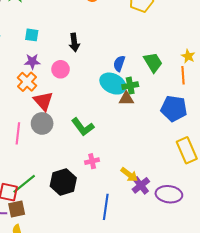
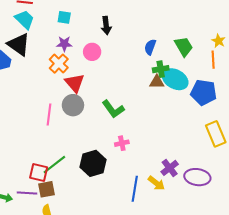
cyan ellipse: (113, 84) -> (175, 79), moved
yellow arrow: (129, 175) -> (156, 183), moved

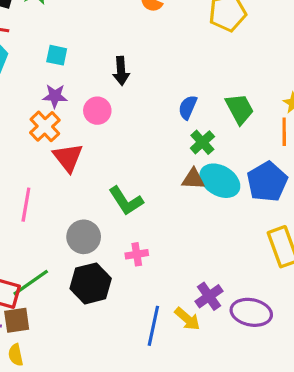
green cross: (161, 69) -> (202, 142), turned -35
cyan ellipse: (175, 79) -> (220, 181), moved
brown triangle: (157, 82) -> (193, 179), moved
blue pentagon: (204, 92) -> (267, 182), turned 30
gray circle: (73, 105) -> (84, 237), moved

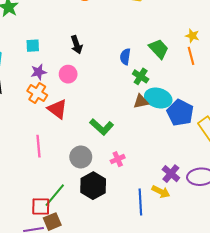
blue pentagon: (267, 182) -> (180, 113), moved

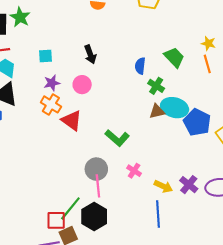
pink line: (39, 146) -> (98, 186), moved
pink cross: (118, 159) -> (134, 171), turned -32
black hexagon: (93, 186) -> (94, 217), moved
yellow arrow: (161, 192) -> (163, 186), moved

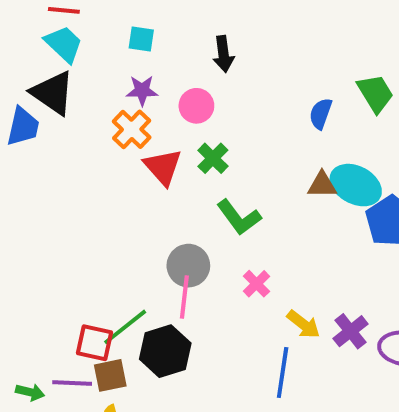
blue semicircle: (140, 66) -> (321, 114), moved
green cross: (156, 86) -> (213, 158), moved

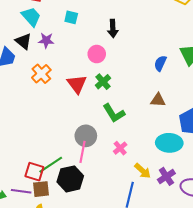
purple star: (142, 90) -> (46, 40), moved
black triangle: (53, 93) -> (23, 41), size x0.7
orange cross: (132, 129) -> (41, 74), moved
cyan ellipse: (356, 185) -> (169, 143), moved, turned -30

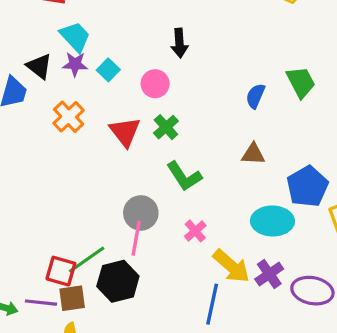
cyan trapezoid: (31, 17) -> (75, 37), moved
cyan square: (71, 17) -> (108, 70), moved, turned 32
yellow arrow: (143, 171) -> (231, 266), size x1.4

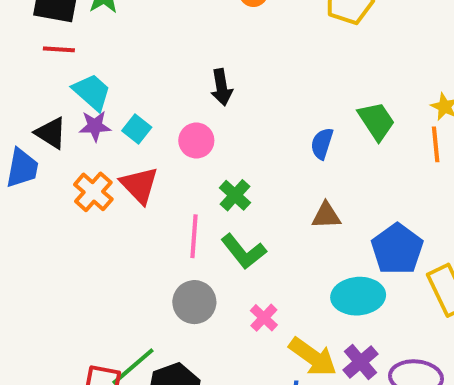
green cross: (166, 127) -> (235, 195), moved
red triangle: (125, 132) -> (139, 185), moved
pink line: (136, 238) -> (194, 236), moved

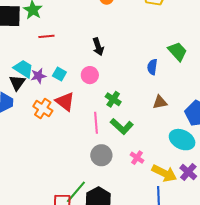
red line: (59, 49) -> (46, 36), moved
cyan trapezoid: (92, 92) -> (23, 69), moved
black triangle: (51, 133) -> (17, 83), turned 42
cyan ellipse: (358, 296) -> (182, 140), turned 40

